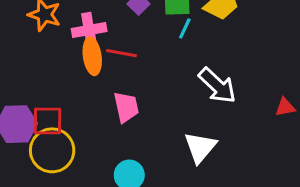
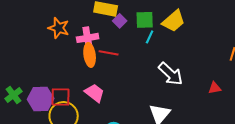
pink trapezoid: (126, 107) -> (95, 93), moved, turned -40

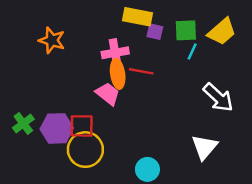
purple square: (120, 21) -> (155, 32), turned -32
orange star: (59, 28) -> (52, 40), moved
pink trapezoid: (95, 93) -> (108, 94), moved

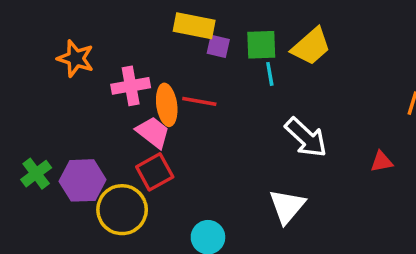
cyan line: (192, 52) -> (270, 74), turned -35
pink cross: (115, 53) -> (131, 86), moved
red square: (82, 126) -> (155, 172), moved, turned -30

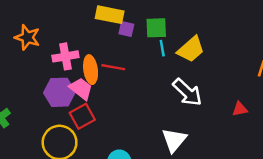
yellow trapezoid: (311, 46) -> (191, 49), moved
purple hexagon: (83, 180) -> (60, 92), moved

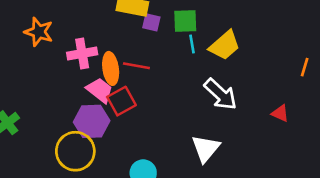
purple hexagon: (60, 92) -> (92, 121), moved
red triangle: (240, 109) -> (280, 113), turned 35
red square: (82, 116) -> (121, 101), moved

